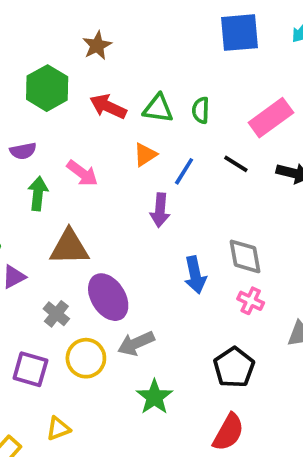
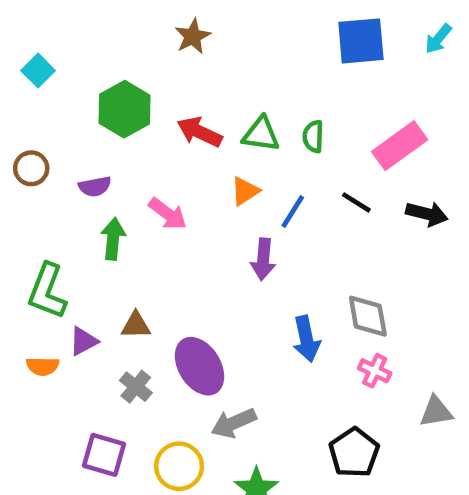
brown star: (97, 46) -> (193, 36), moved
brown triangle: (69, 247) -> (136, 325), moved, size x0.6
yellow circle: (86, 358) -> (179, 466), moved

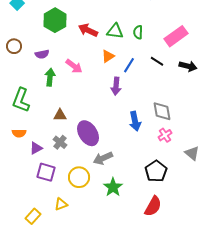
purple triangle: (84, 341) -> (36, 148), moved
pink cross: (375, 371) -> (165, 135), turned 32
gray triangle: (436, 412) -> (192, 153), turned 49

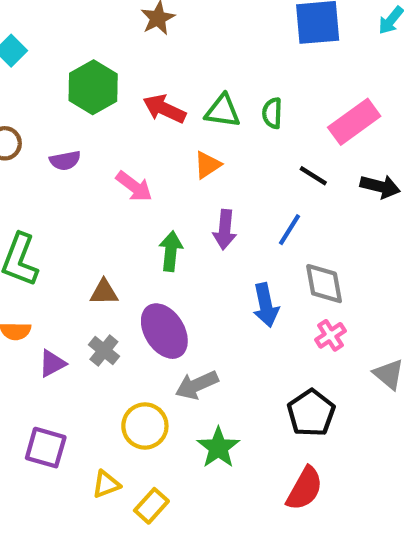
blue line: (129, 65) -> (289, 230), moved
green arrow: (50, 77) -> (171, 251), moved
purple square: (46, 172) -> (46, 448), moved
yellow rectangle: (33, 216) -> (151, 506), moved

